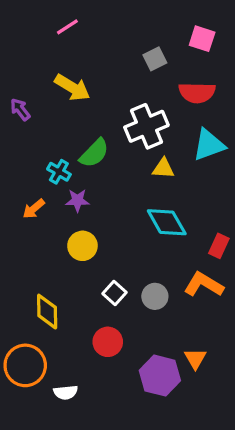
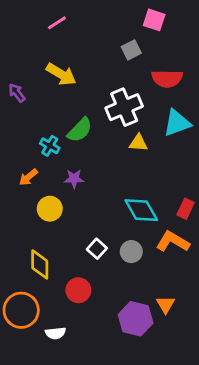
pink square: (202, 39) -> (154, 20), moved
purple star: (77, 200) -> (74, 179), moved
cyan diamond: (167, 222) -> (141, 210), moved
yellow circle: (82, 246) -> (50, 209), moved
red circle: (108, 342) -> (78, 290), moved

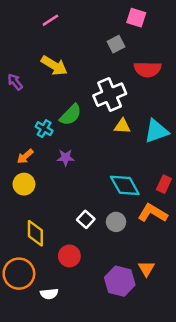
cyan triangle: (177, 123) -> (156, 131), moved
yellow circle: (50, 209) -> (24, 184), moved

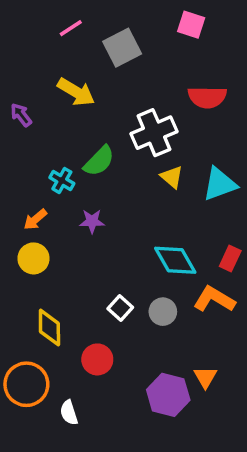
gray square: (116, 44) -> (122, 48), moved, size x1.5
yellow triangle: (122, 126) -> (172, 177), turned 36
white semicircle: (49, 294) -> (69, 413), turned 78

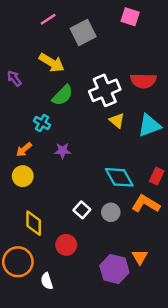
red semicircle: (207, 97) -> (143, 81), moved
green semicircle: (99, 161) -> (63, 95), moved

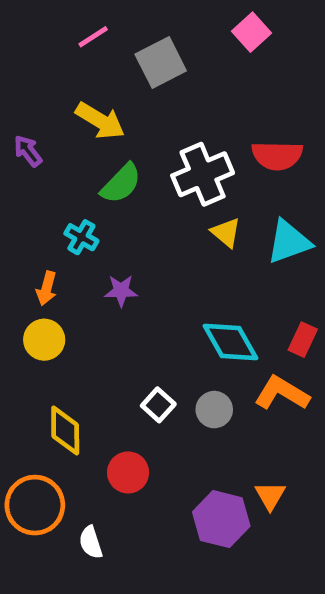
pink square: (130, 17) -> (252, 32), turned 30
orange arrow: (24, 150) -> (46, 288), turned -35

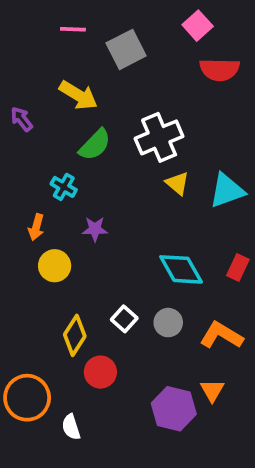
pink line: (93, 37) -> (73, 29), turned 35
red semicircle: (277, 156) -> (220, 70), moved
yellow circle: (44, 340) -> (55, 266), moved
orange L-shape: (282, 393) -> (221, 335), moved
yellow diamond: (65, 431) -> (75, 335), moved, turned 33

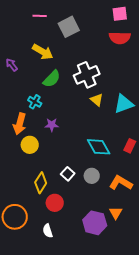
pink square: (198, 26) -> (120, 14), moved, turned 35
orange arrow: (36, 227) -> (20, 124), size x1.5
white semicircle: (71, 427) -> (48, 231), moved

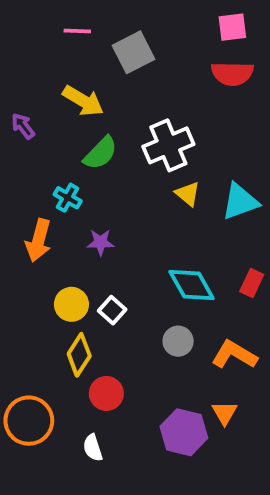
yellow circle: (30, 145) -> (71, 304), moved
white square: (68, 174) -> (112, 310), moved

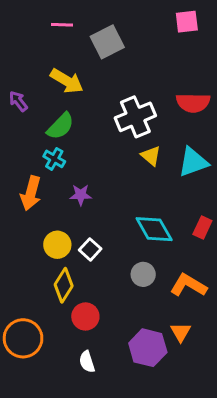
red semicircle: (232, 74) -> (193, 103), moved
green semicircle: (101, 153) -> (60, 126), moved
white semicircle: (93, 448) -> (87, 362), moved

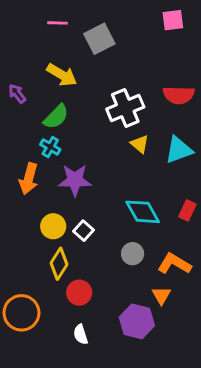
purple star: (81, 195) -> (75, 180), size x1.6
orange triangle: (181, 332) -> (161, 295), moved

